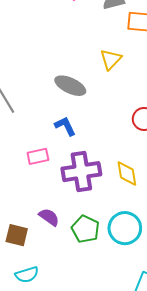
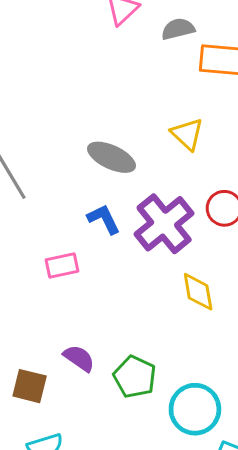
yellow triangle: (111, 59) -> (187, 134), moved, turned -30
purple cross: (81, 172) -> (164, 224), moved, turned -30
cyan circle: (125, 228) -> (195, 409), moved

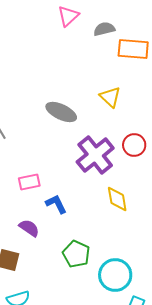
blue L-shape: (104, 219) -> (56, 204), moved
purple semicircle: (79, 358) -> (29, 228), moved

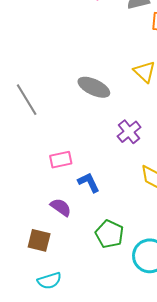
purple cross: (95, 155) -> (129, 132), size x0.6

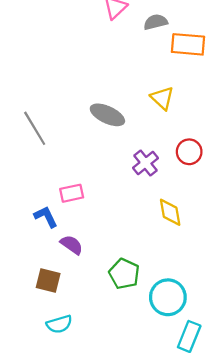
blue L-shape: (89, 182) -> (46, 217), moved

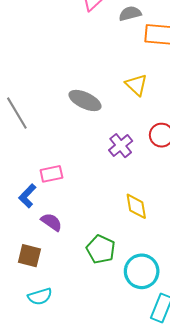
yellow diamond: (170, 212) -> (136, 206), moved
blue L-shape: (46, 217) -> (27, 196), turned -110

